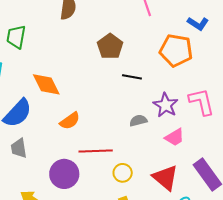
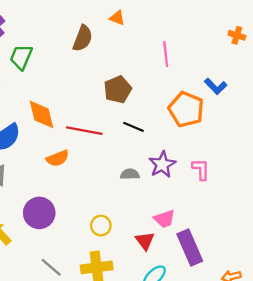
pink L-shape: (201, 102) -> (201, 169), size x0.7
pink trapezoid: (175, 137) -> (164, 219), moved
red line: (96, 151) -> (84, 131), moved
red triangle: (165, 178) -> (145, 241), size x0.7

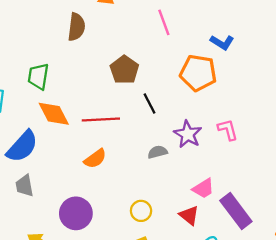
green trapezoid: (21, 57) -> (38, 76), moved
black line: (133, 127) -> (149, 104), turned 54
orange semicircle: (58, 158) -> (95, 159), moved

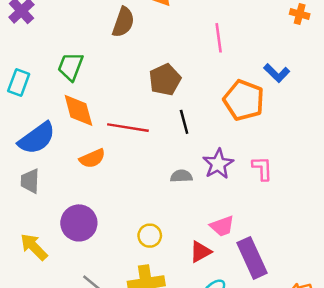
orange semicircle: (95, 159) -> (92, 158), moved
red triangle: (189, 215) -> (200, 252), turned 40

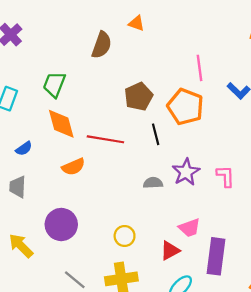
pink line: (219, 38) -> (199, 68), moved
orange pentagon: (244, 100) -> (185, 107), moved
blue semicircle: (37, 138) -> (24, 149), size x0.5
purple rectangle: (252, 258) -> (216, 256), turned 32

